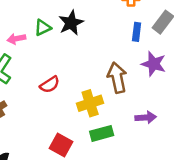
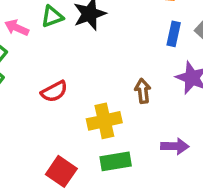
pink arrow: (16, 39) -> (17, 28), turned 30
brown arrow: (117, 78) -> (143, 91), size x0.6

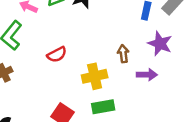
purple arrow: (175, 146) -> (147, 75), moved

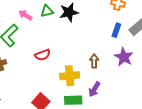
purple arrow: (147, 75) -> (94, 89), moved, turned 112

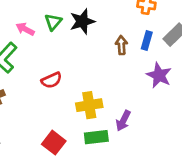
green triangle: (47, 11) -> (53, 22), turned -32
brown arrow: (94, 61) -> (121, 45), moved

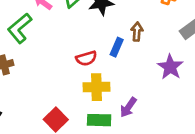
blue rectangle: (147, 40) -> (117, 47), moved
red semicircle: (52, 80) -> (86, 58), moved

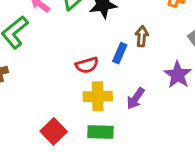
purple arrow: (128, 107) -> (136, 98), moved

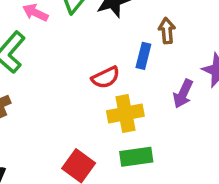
purple arrow: (136, 98) -> (183, 94), moved

